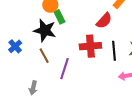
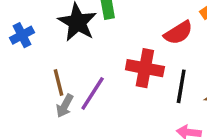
brown line: (44, 56) -> (58, 82), moved
gray arrow: (33, 88) -> (65, 106), moved

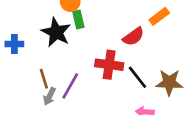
blue cross: (22, 35) -> (14, 44), turned 30
black line: (181, 86) -> (137, 77), turned -45

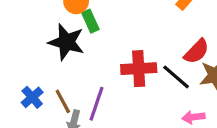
red semicircle: (133, 37) -> (197, 51), moved
blue cross: (14, 44) -> (32, 97), moved, turned -30

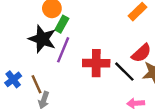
green rectangle: (90, 21) -> (62, 24), turned 49
purple line: (97, 104) -> (63, 50), moved

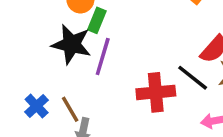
red cross: (96, 63) -> (156, 92), moved

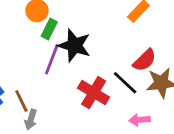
black star: (71, 44) -> (74, 45), moved
red cross: (156, 92) -> (94, 93), turned 32

